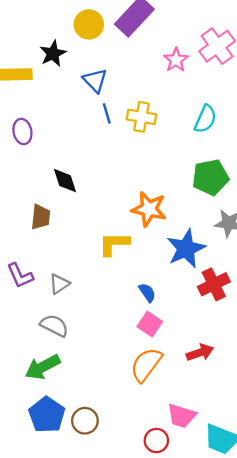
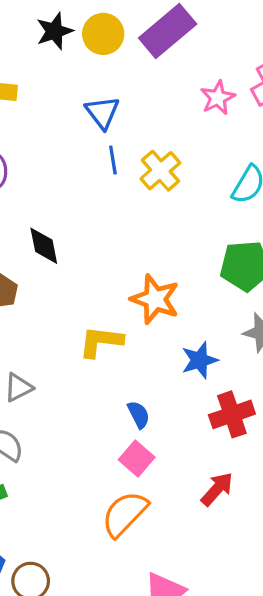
black star: (53, 53) -> (54, 31), moved
yellow cross: (142, 117) -> (160, 171), turned 32
blue star: (186, 249) -> (200, 360), size x0.7
red arrow: (200, 352) -> (217, 489), moved, turned -36

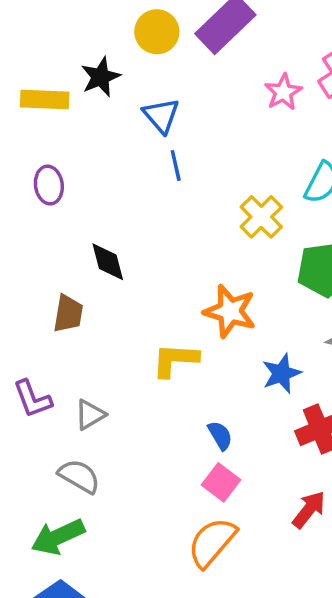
black star: (54, 31) -> (101, 77), moved
yellow cross: (160, 171) -> (261, 217), moved

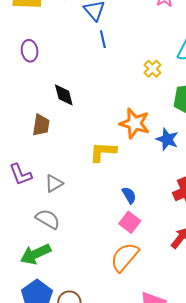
yellow cross: (261, 217) -> (152, 69), size x0.7
blue star: (282, 373) -> (167, 139), moved, turned -30

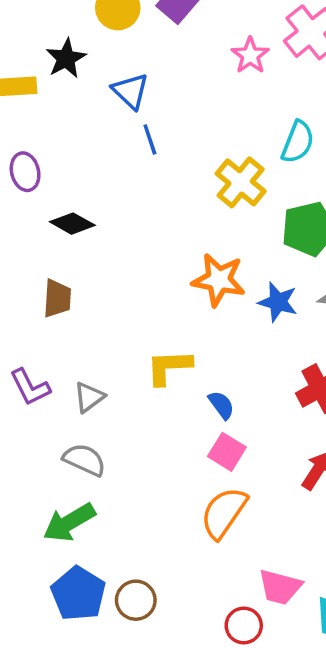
yellow cross: (152, 69) -> (241, 182), size x1.6
black diamond: (64, 95) -> (72, 224), moved, turned -40
yellow L-shape: (103, 152) -> (169, 367), moved

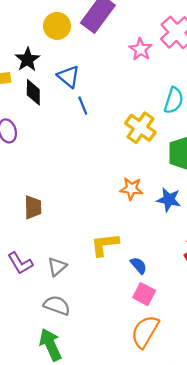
black diamond: (72, 224) -> (33, 92), moved, turned 65
orange star: (219, 280) -> (131, 189), size x0.7
green arrow: (69, 522) -> (50, 345), turned 100

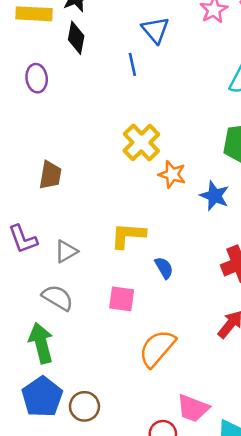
blue triangle: (69, 77) -> (155, 30), moved
yellow cross: (140, 128) -> (141, 142), moved
pink square: (144, 294) -> (122, 299), moved, turned -30

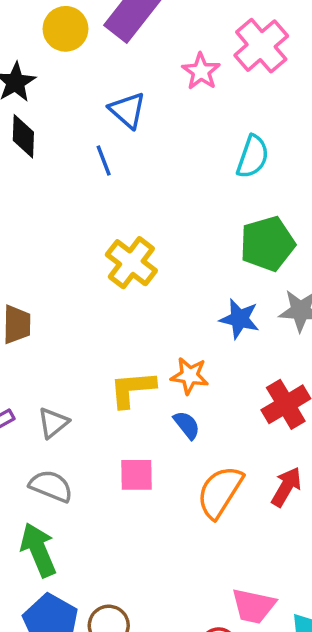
orange star: (172, 174) -> (190, 376), moved
orange semicircle: (157, 348) -> (220, 492), moved

